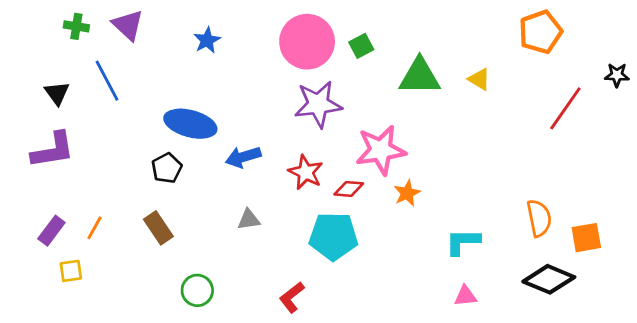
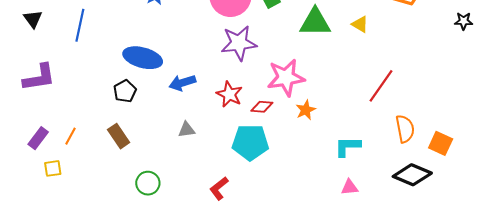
blue line: (107, 81) -> (80, 25), turned 40
black triangle: (57, 93) -> (33, 19), moved
red line: (565, 108) -> (381, 86), moved
orange square: (586, 238) -> (441, 143), turned 35

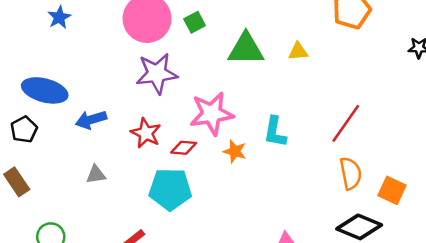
yellow triangle: (360, 24) -> (298, 51), turned -36
red line: (381, 86) -> (346, 123), moved
orange star: (306, 110) -> (235, 151), turned -30
cyan L-shape: (348, 147) -> (275, 132), moved, turned -80

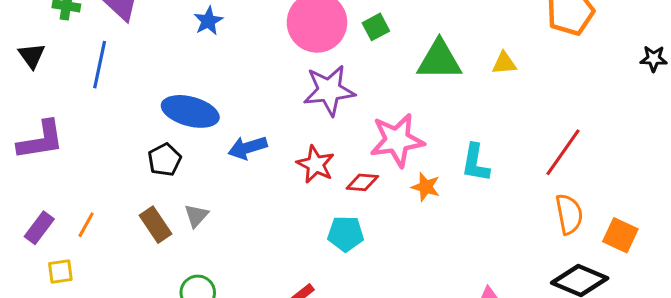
gray triangle: (96, 175) -> (196, 216), moved, turned -40
cyan pentagon: (170, 189) -> (346, 234), size x0.7

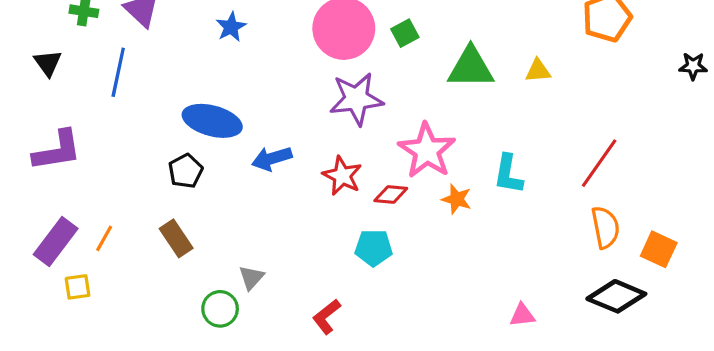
pink star: (397, 140) -> (427, 151), turned -30
gray triangle: (196, 216) -> (251, 278), moved
purple rectangle: (39, 228) -> (56, 241), size x1.4

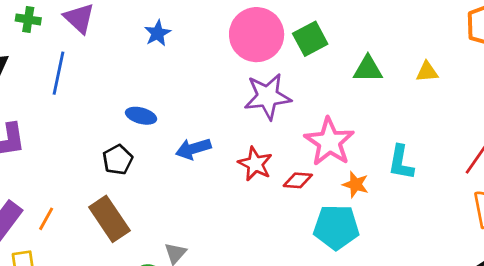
green square: (405, 33) -> (310, 39), size x1.4
green triangle: (471, 68) -> (368, 69), size x0.7
blue ellipse: (212, 121) -> (141, 116), size x0.6
brown rectangle: (176, 238) -> (109, 219), size x1.4
cyan pentagon: (374, 248) -> (336, 227), moved, size x1.4

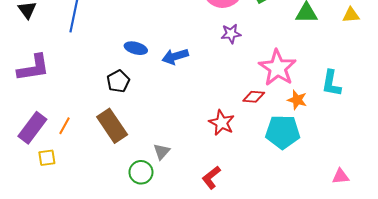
purple star: (268, 96) -> (231, 34), size x0.6
blue arrow: (193, 149) -> (175, 56), moved
red star: (255, 164) -> (222, 123), moved

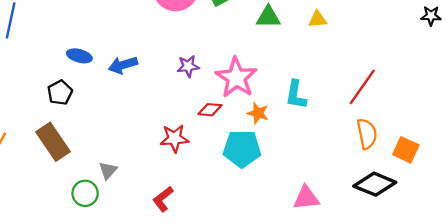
purple star: (231, 34) -> (188, 66), moved
red star: (222, 123) -> (174, 138), turned -30
pink triangle: (341, 176) -> (306, 198), size x1.4

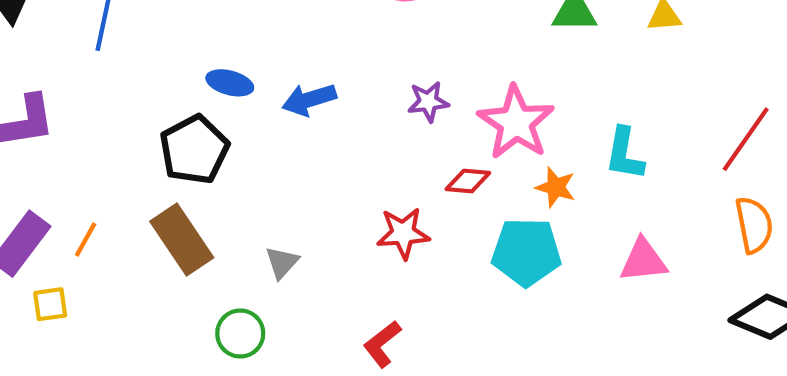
black pentagon: (60, 93) -> (194, 150), size x1.5
gray triangle: (108, 170) -> (282, 262), moved
pink triangle: (306, 198) -> (643, 260), moved

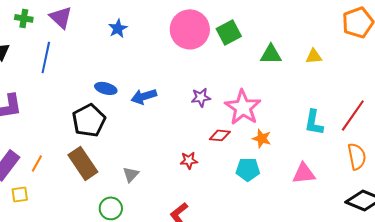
cyan L-shape: (625, 154) -> (314, 122), moved
red star: (403, 233) -> (189, 160), size x0.7
cyan pentagon: (526, 252) -> (248, 169), size x0.7

